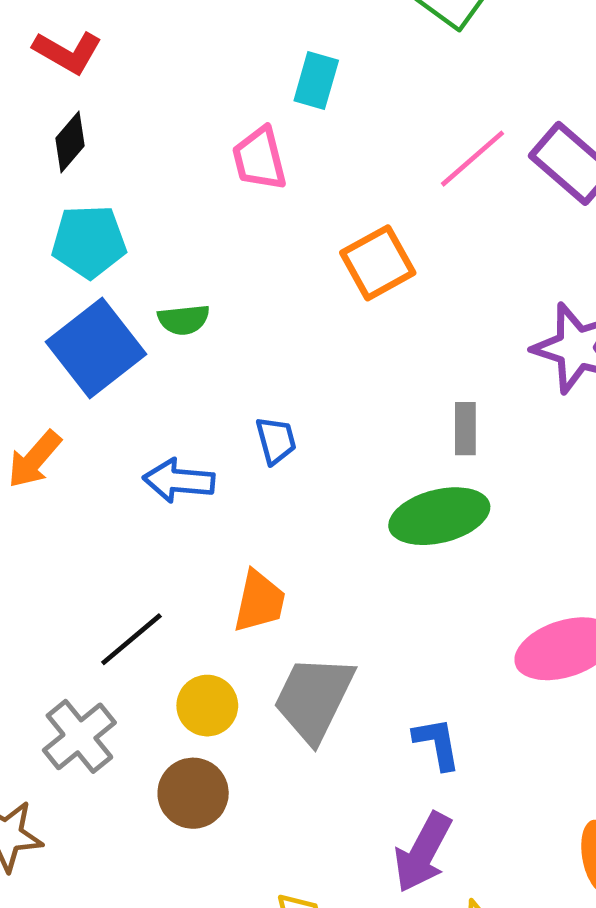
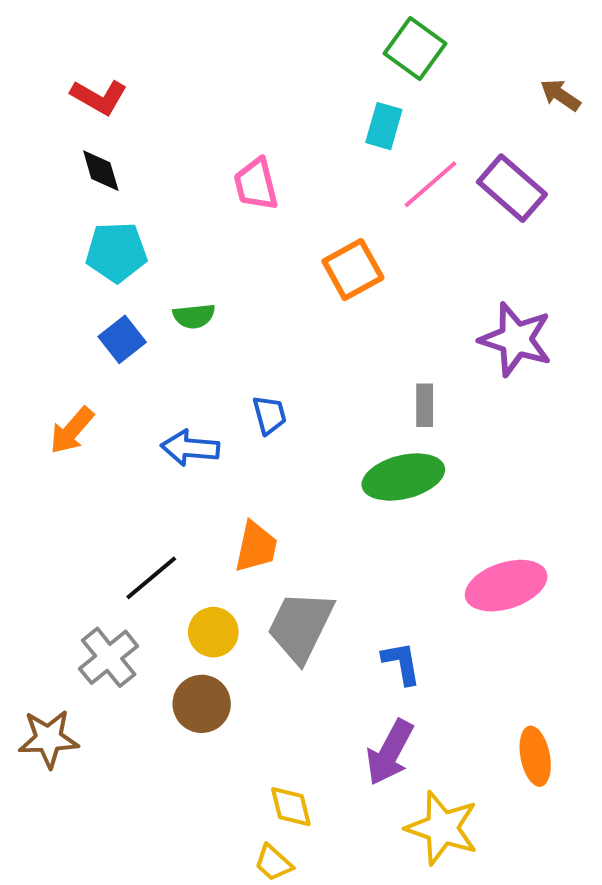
cyan rectangle: (316, 80) -> (384, 126), moved
black diamond: (70, 142) -> (101, 171), turned -57
blue square: (96, 348) -> (122, 339), size x0.6

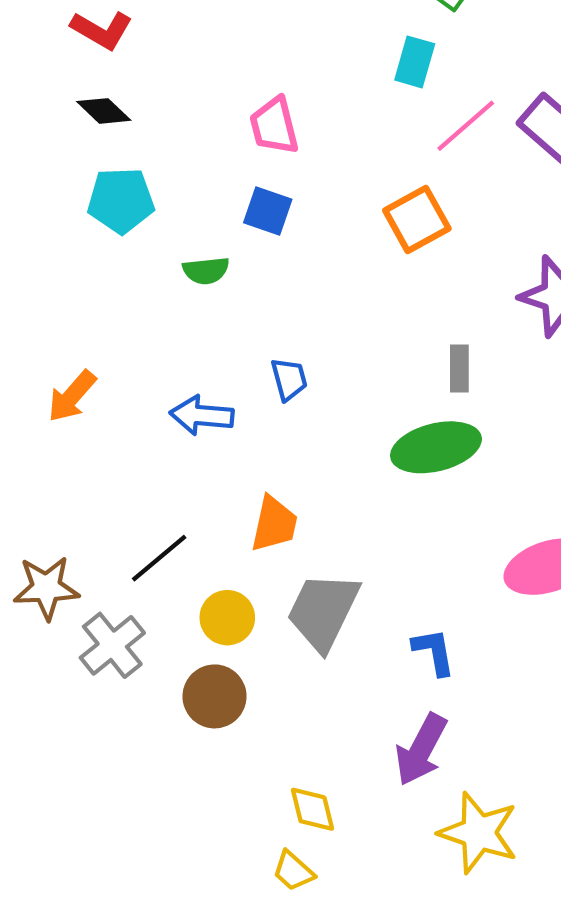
black diamond: (101, 171) -> (104, 111), turned -30
orange square: (353, 270) -> (417, 219), moved
blue square: (122, 339) -> (268, 211), moved, turned -33
brown star: (48, 739) -> (46, 588), moved

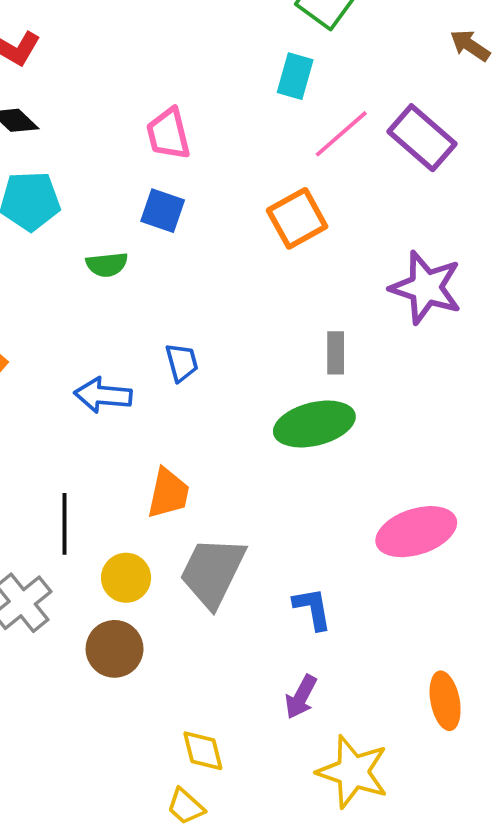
black line: (159, 558) -> (65, 524), turned -50
purple arrow: (421, 750) -> (301, 697), size x0.7

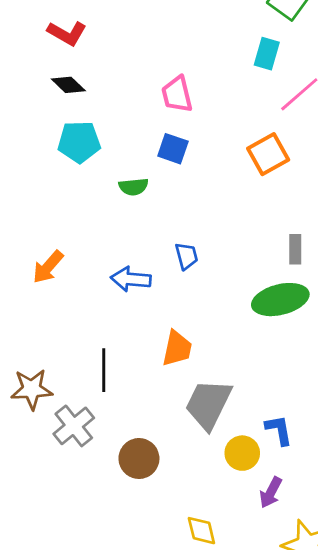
yellow circle: (126, 578) -> (242, 453), moved

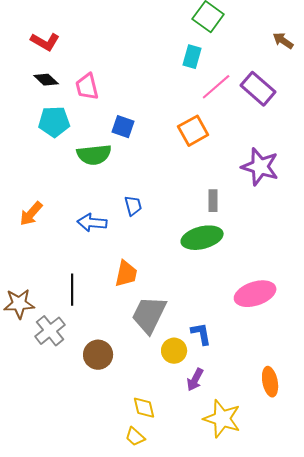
pink trapezoid: (177, 94) -> (87, 87), moved
green semicircle: (134, 187) -> (94, 155), size x1.6

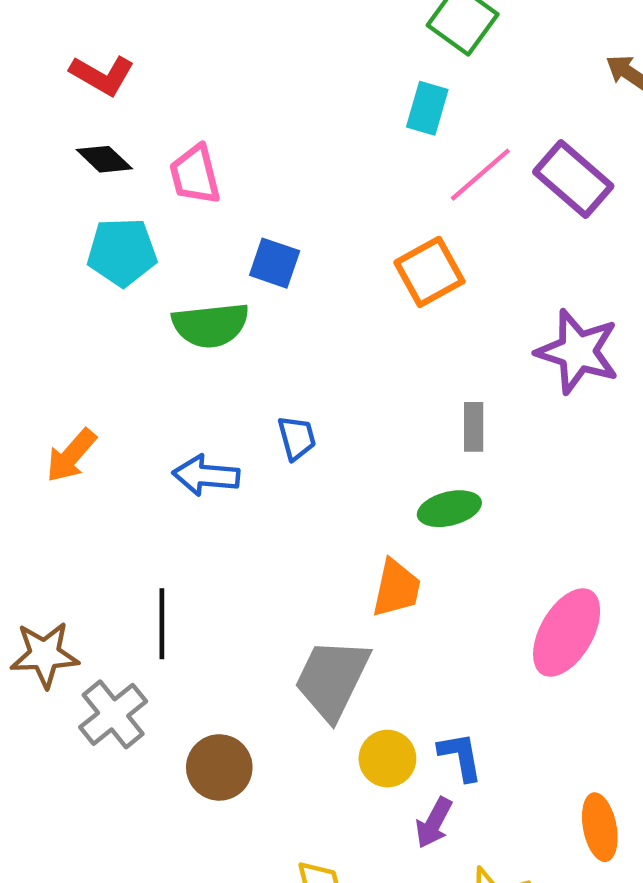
green ellipse: (202, 238) -> (449, 509), size x0.7
orange trapezoid: (126, 274) -> (396, 588), moved
pink ellipse: (255, 294) -> (567, 633), turned -42
blue L-shape: (201, 334) -> (460, 756), moved

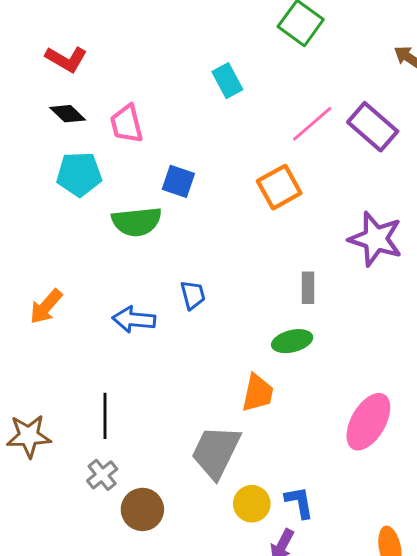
cyan rectangle: (427, 108) -> (227, 81), moved, turned -44
gray cross: (113, 714) -> (102, 475), moved, size x0.7

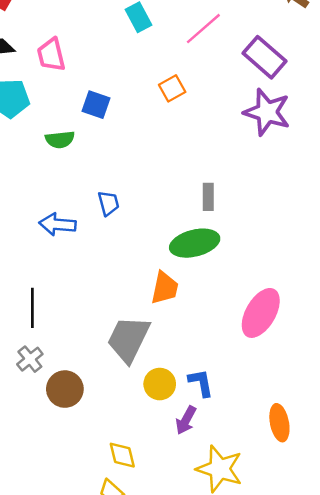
pink line: (312, 124) -> (203, 29), moved
orange square: (279, 187) -> (172, 88), moved, size x0.7
green semicircle: (137, 222) -> (60, 140), size x0.7
purple star: (376, 239) -> (267, 112), moved
green ellipse: (292, 341) -> (195, 243), size x1.4

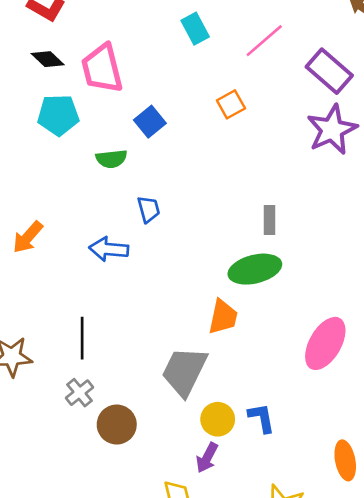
pink trapezoid: (51, 55) -> (102, 68), size x1.4
blue square: (96, 105) -> (150, 122), turned 32
purple star: (267, 112) -> (332, 130), turned 30
blue trapezoid: (109, 203) -> (149, 209), moved
purple arrow: (186, 420) -> (207, 458), moved

